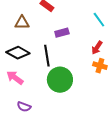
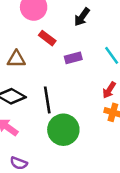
purple rectangle: (62, 33) -> (73, 58), moved

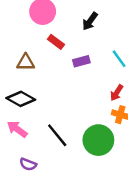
black line: (47, 100) -> (57, 135), moved, turned -30
green circle: (63, 130) -> (98, 140), moved

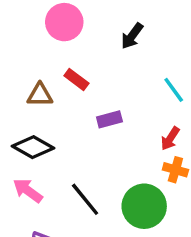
red rectangle: (56, 42) -> (76, 79), moved
purple rectangle: (81, 61) -> (109, 119), moved

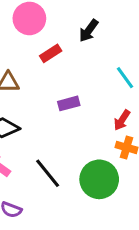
red rectangle: (76, 79) -> (51, 53), moved, turned -70

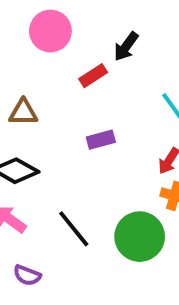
red rectangle: (51, 53) -> (93, 76), moved

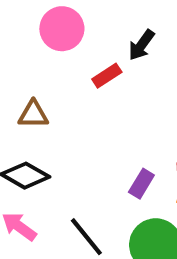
purple rectangle: (101, 140) -> (141, 184), moved, turned -44

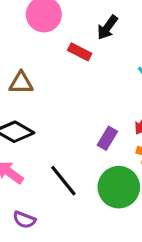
red rectangle: (107, 76) -> (80, 52), turned 60

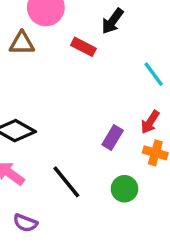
brown triangle: (21, 83) -> (22, 43), moved
green circle: (119, 187) -> (125, 189), size x0.6

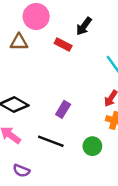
purple rectangle: (113, 137) -> (63, 109), moved
black line: (66, 182) -> (51, 141), turned -30

